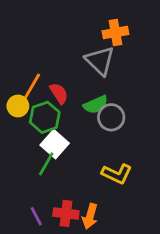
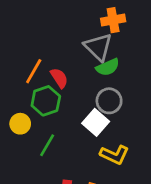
green semicircle: (96, 105) -> (108, 67), moved
yellow circle: (18, 106) -> (20, 124), moved
white square: (55, 144) -> (96, 122), moved

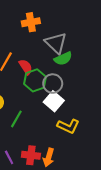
orange cross: (113, 20) -> (31, 22), moved
green hexagon: (46, 101) -> (35, 80), moved
gray circle: (109, 101) -> (53, 84), moved

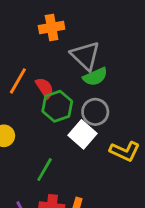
gray circle: (53, 84) -> (95, 112), moved
green line: (16, 119) -> (45, 170), moved
yellow L-shape: (68, 126) -> (125, 151), moved

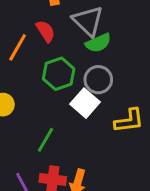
red semicircle: (45, 88) -> (45, 31), moved
yellow L-shape: (125, 151) -> (129, 121), turned -32

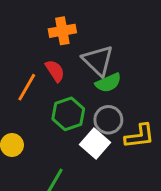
yellow L-shape: (129, 121) -> (139, 136), moved

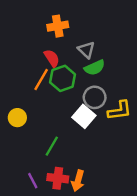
gray triangle: (98, 60) -> (86, 50), size x0.7
orange line: (27, 87) -> (41, 80), moved
green hexagon: (68, 114) -> (63, 78), moved

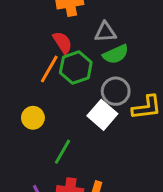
gray triangle: (86, 50) -> (105, 32), turned -48
yellow circle: (17, 118) -> (33, 118), moved

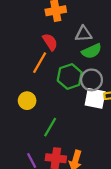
green hexagon: (76, 68) -> (70, 76), moved
white square: (102, 115) -> (95, 98), moved, turned -30

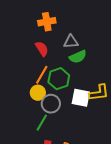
orange line: (40, 63) -> (42, 75), moved
gray circle: (92, 80) -> (51, 104), moved
yellow circle: (27, 101) -> (38, 93), moved

